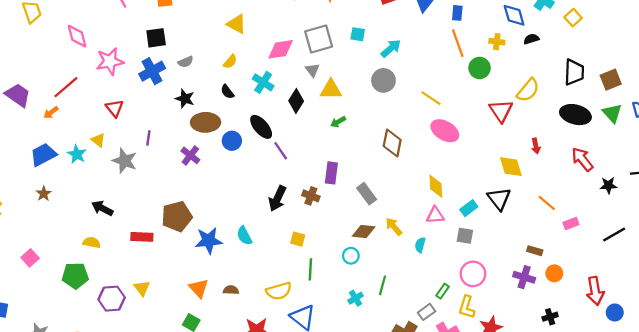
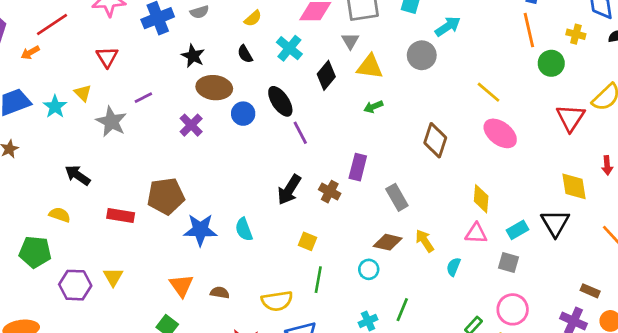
gray circle: (383, 80) -> (422, 55), moved
purple line: (148, 138) -> (143, 98), turned 48

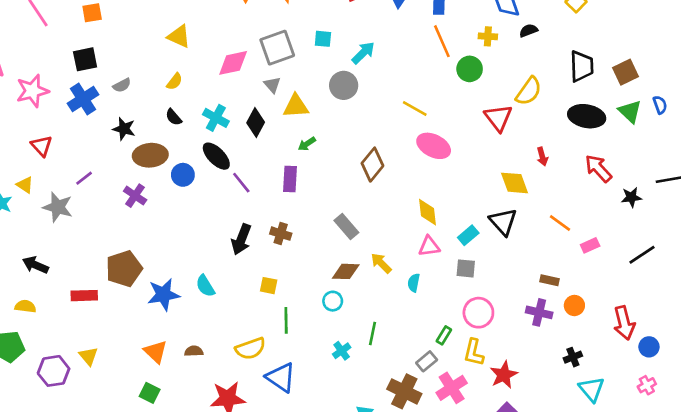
cyan cross: (289, 48) -> (216, 118), moved
brown diamond: (435, 140) -> (372, 165), turned 32
purple rectangle: (358, 167) -> (290, 179), moved

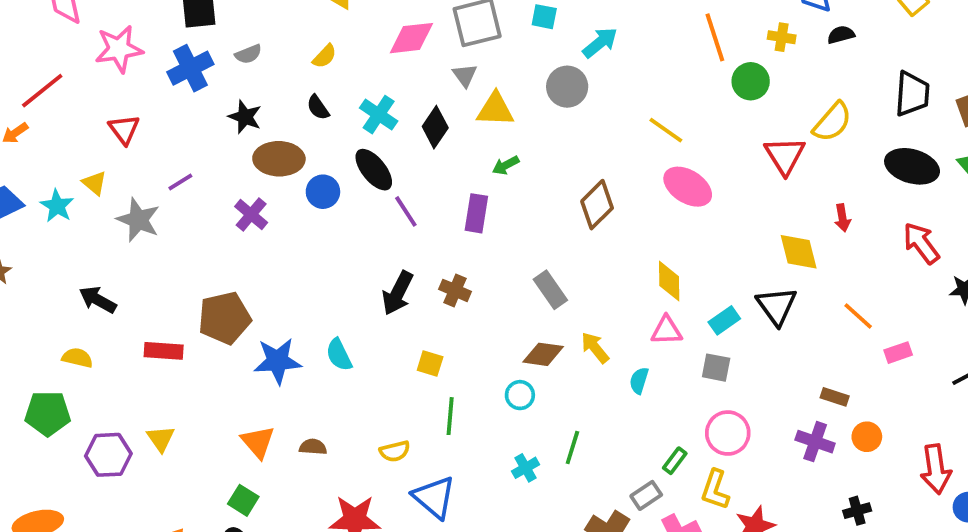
yellow semicircle: (250, 348) -> (395, 451), size x0.7

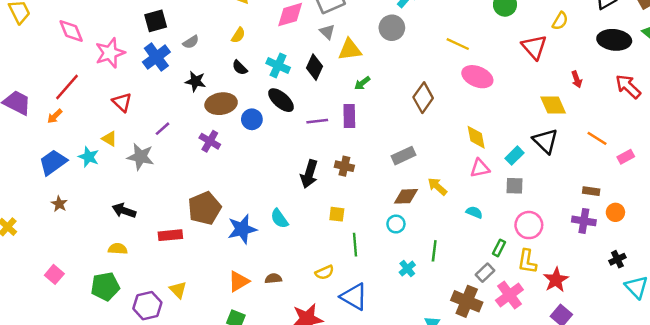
yellow semicircle: (832, 122) -> (560, 21), size x0.7
purple line: (406, 211) -> (317, 121), moved, turned -54
gray rectangle: (550, 290) -> (403, 156), turned -70
cyan semicircle: (639, 381) -> (474, 212), moved, turned 105
orange triangle: (258, 442) -> (239, 281), turned 50

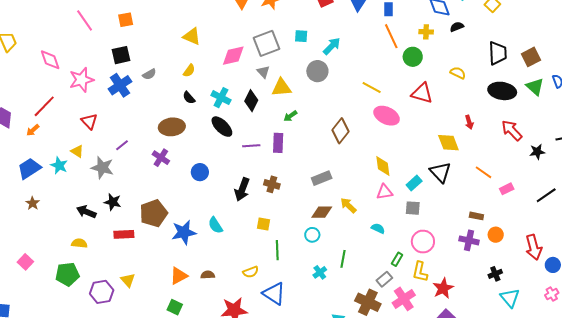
yellow semicircle: (560, 21) -> (458, 73), turned -98
red triangle: (534, 47) -> (422, 93), moved, turned -35
black star: (195, 81) -> (113, 202), moved
blue circle: (252, 119) -> (200, 172), moved

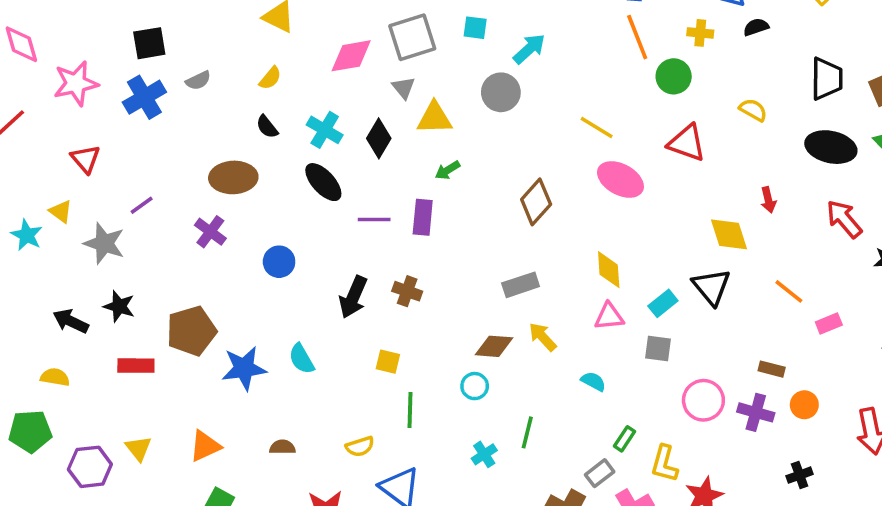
gray rectangle: (322, 178) -> (521, 285), moved
pink circle: (423, 242) -> (703, 400), moved
orange triangle: (179, 276) -> (205, 446), moved

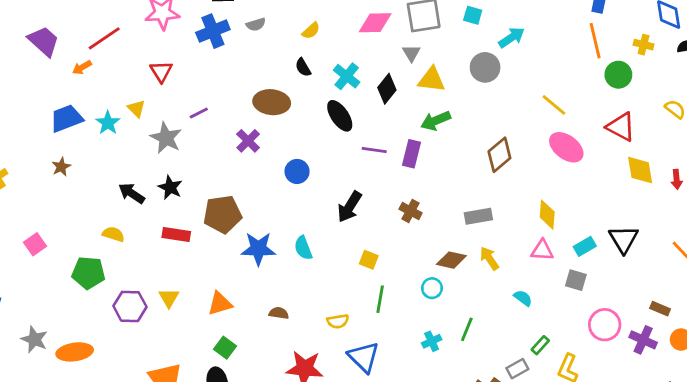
green arrow: (448, 170) -> (436, 121), size x1.5
yellow diamond: (729, 234) -> (640, 170), moved
brown cross: (407, 291) -> (411, 211), moved

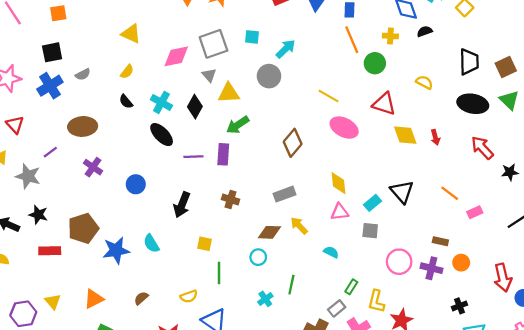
brown ellipse: (272, 102) -> (83, 126), moved
brown semicircle: (279, 313) -> (141, 298), turned -40

